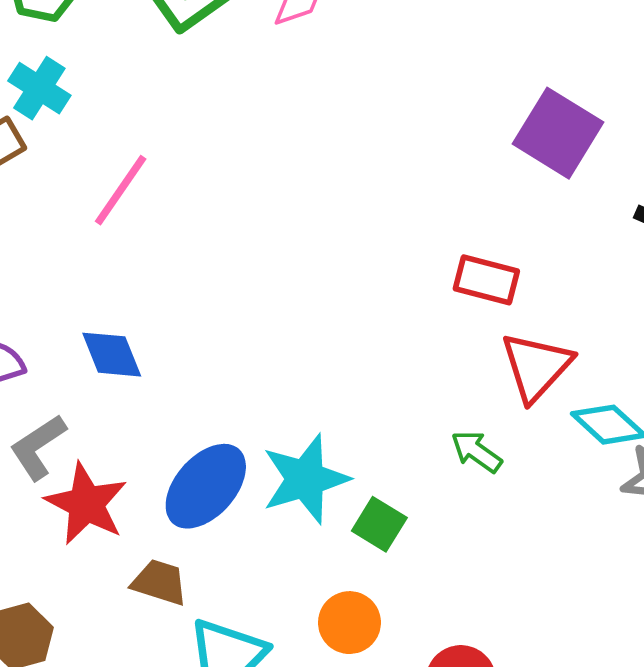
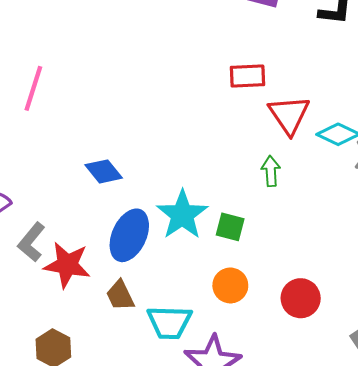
blue diamond: (112, 355) -> (104, 171), moved
green arrow: (476, 452) -> (271, 171), turned 68
brown trapezoid: (159, 582) -> (120, 295), turned -116

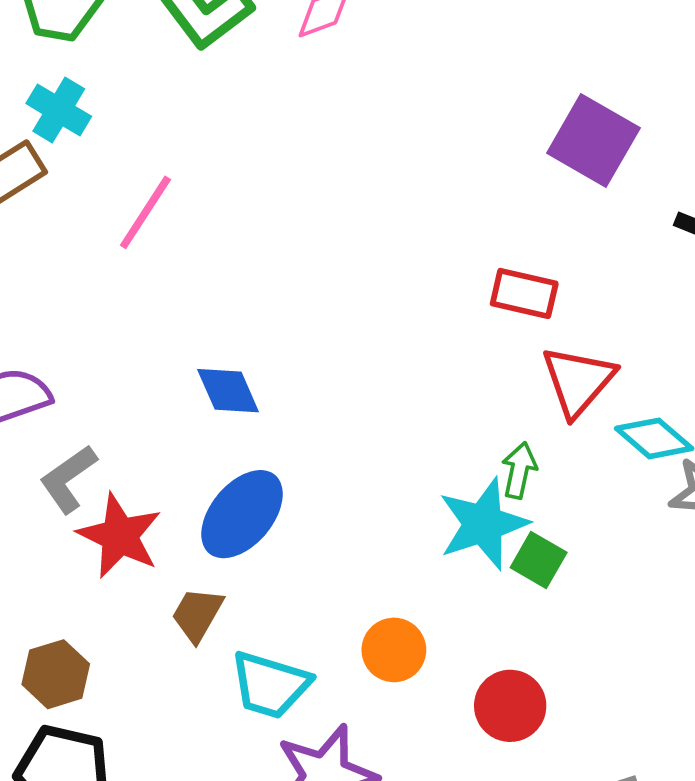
cyan star: (182, 215) -> (483, 524), moved
green square: (230, 227) -> (539, 560), moved
brown trapezoid: (120, 295) -> (197, 614), turned 40

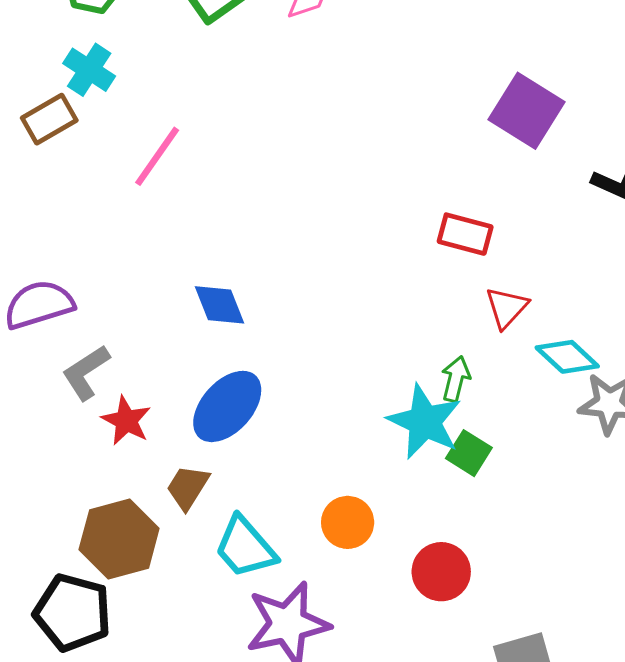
red triangle: (578, 381) -> (507, 308), size x0.7
cyan star: (483, 524) -> (425, 422), turned -30
red star: (120, 536) -> (126, 421), size x0.7
brown hexagon: (56, 674) -> (119, 539), moved, size x1.4
cyan trapezoid: (270, 685) -> (245, 547), turned 30

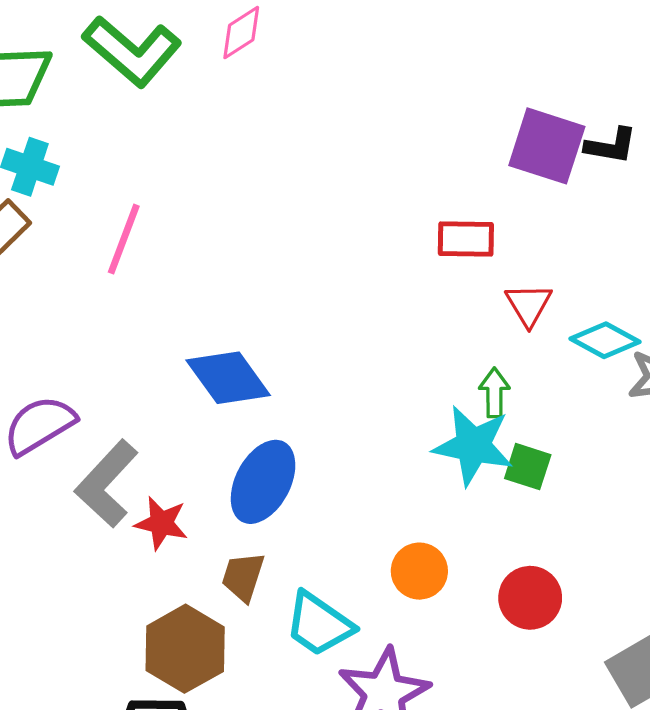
purple square: (526, 111) -> (547, 146), moved
blue diamond: (220, 305) -> (228, 378), size x1.4
gray L-shape: (86, 372) -> (107, 484), size x1.4

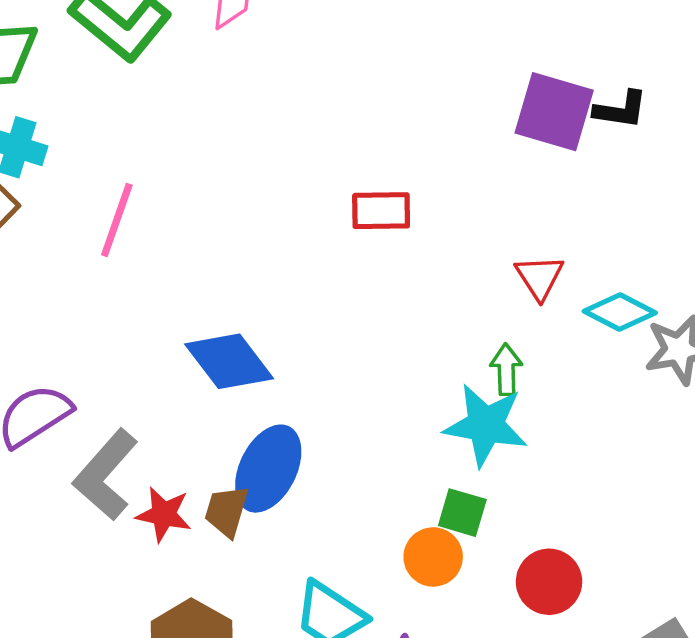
red rectangle: (466, 239) -> (381, 211), moved
green square: (528, 467) -> (462, 513), moved
brown trapezoid: (243, 577) -> (227, 511), moved

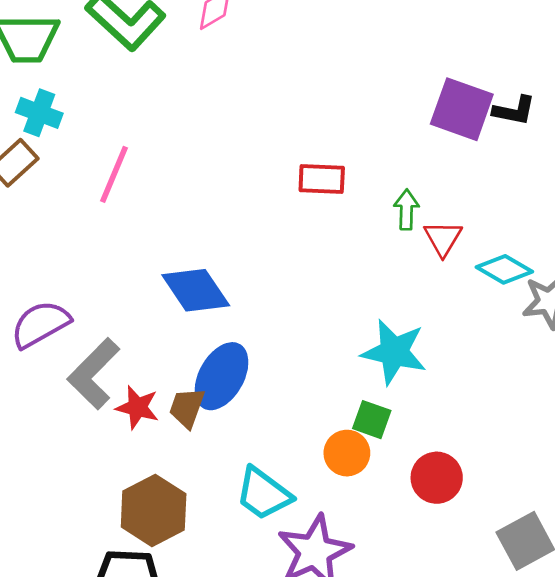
green arrow: (506, 370) -> (406, 210), moved

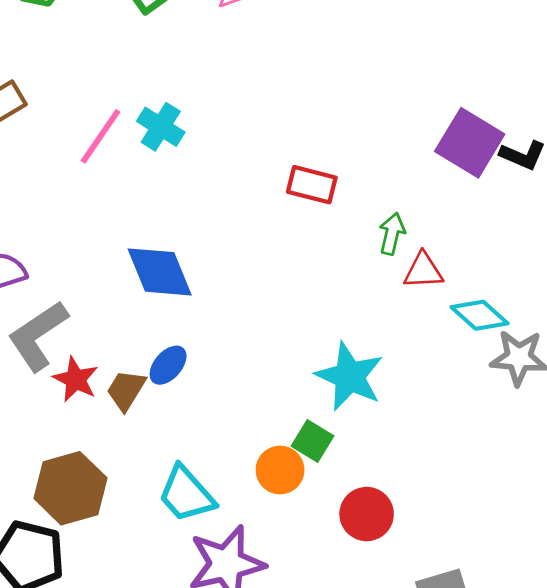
cyan cross: (39, 113) -> (161, 127), moved
red triangle: (443, 238) -> (423, 271), turned 45
blue ellipse: (222, 376) -> (168, 365), size x0.6

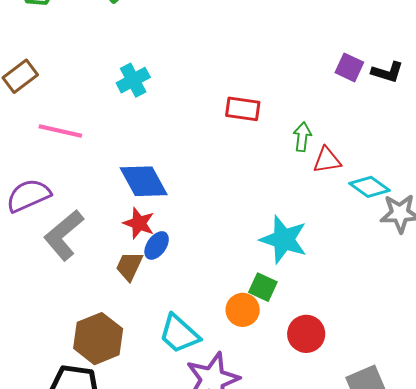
cyan cross: (161, 127) -> (133, 80), turned 36
pink line: (100, 136) -> (60, 131), moved, turned 75
purple square: (470, 143) -> (349, 67), size x0.6
red star: (76, 379) -> (139, 223), moved

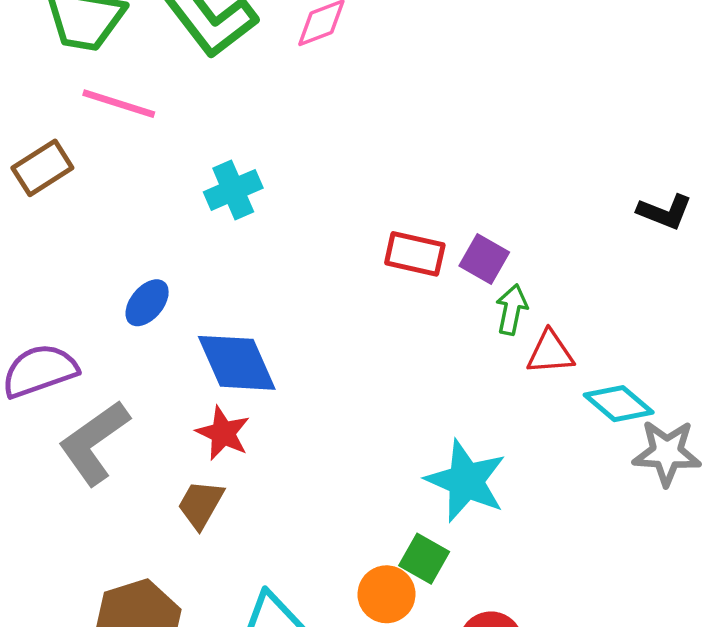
purple square: (349, 67) -> (484, 259), moved
pink line: (60, 131) -> (119, 104), moved
blue ellipse: (157, 245) -> (147, 303), moved

